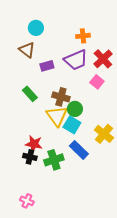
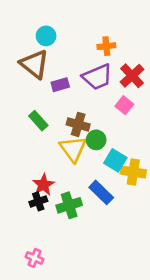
brown triangle: (27, 50) -> (34, 64), size x1.4
cyan square: (72, 125) -> (115, 160), moved
yellow cross: (104, 134) -> (133, 172), turned -30
red star: (34, 144) -> (43, 185), turned 30
black cross: (30, 157) -> (38, 201), turned -32

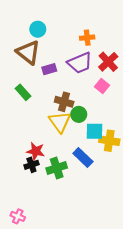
green rectangle: (38, 121) -> (23, 92), moved
cyan square: (115, 160) -> (95, 131), turned -30
red star: (43, 185) -> (36, 151), turned -30
pink cross: (34, 258) -> (18, 216), moved

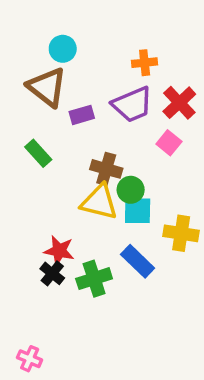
yellow triangle: (60, 122) -> (99, 202), turned -40
cyan square: (95, 131) -> (138, 211), moved
black cross: (31, 165) -> (52, 273), turned -32

